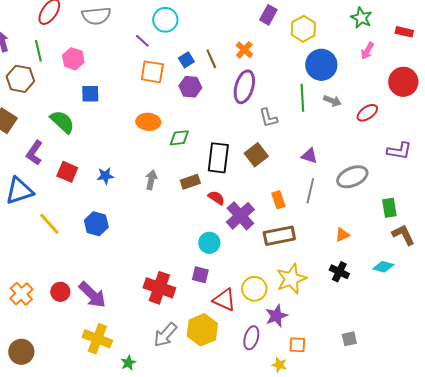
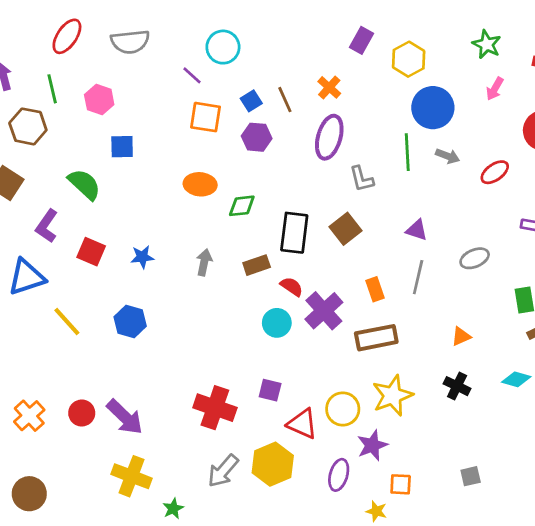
gray ellipse: (352, 177) -> (475, 258), size x0.7
cyan circle: (209, 243) -> (277, 323), moved

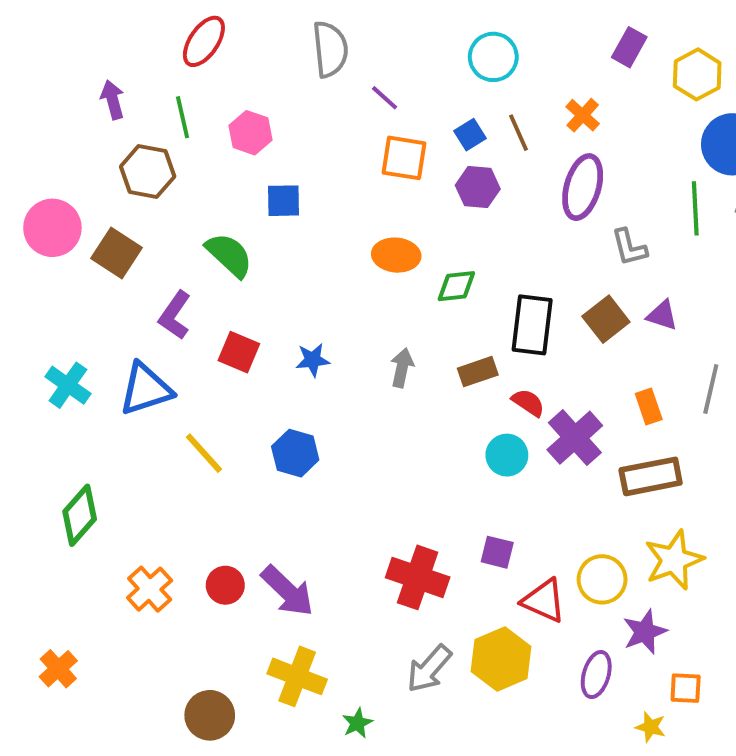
gray semicircle: (130, 42) -> (330, 49), moved, turned -90
cyan circle: (223, 47) -> (493, 57), moved
purple triangle: (417, 230) -> (662, 315), moved
brown circle: (29, 494) -> (210, 715), moved

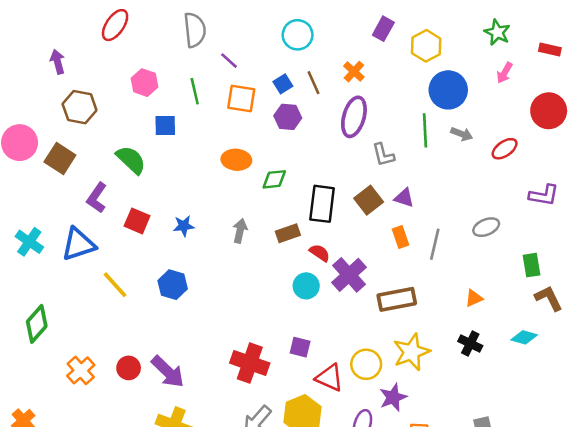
green line: (183, 117) -> (195, 91), moved
orange rectangle: (649, 407) -> (400, 237), moved

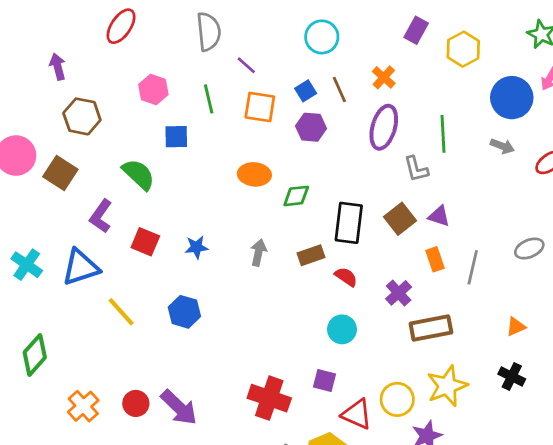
blue circle: (448, 90) -> (512, 98), moved
green line: (425, 130) -> (443, 134), moved
purple cross: (349, 275) -> (399, 293), moved, size x0.7
cyan circle: (306, 286) -> (342, 329), moved

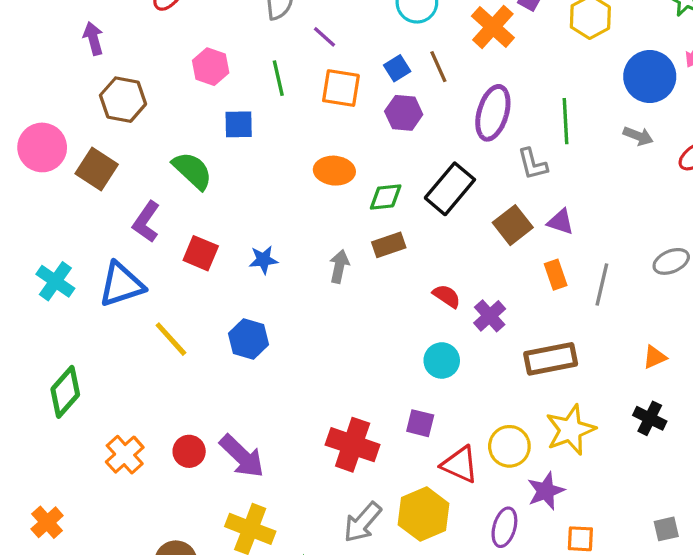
orange cross: (384, 77) -> (493, 27), moved, size x1.5
black rectangle: (349, 223) -> (450, 189), moved, turned 33
brown rectangle: (311, 255) -> (389, 245), moved
purple cross: (399, 293) -> (490, 316), moved

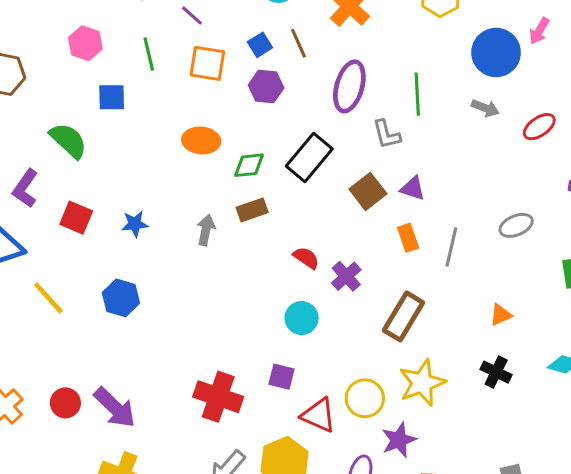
brown rectangle: (551, 359) -> (403, 316), turned -48

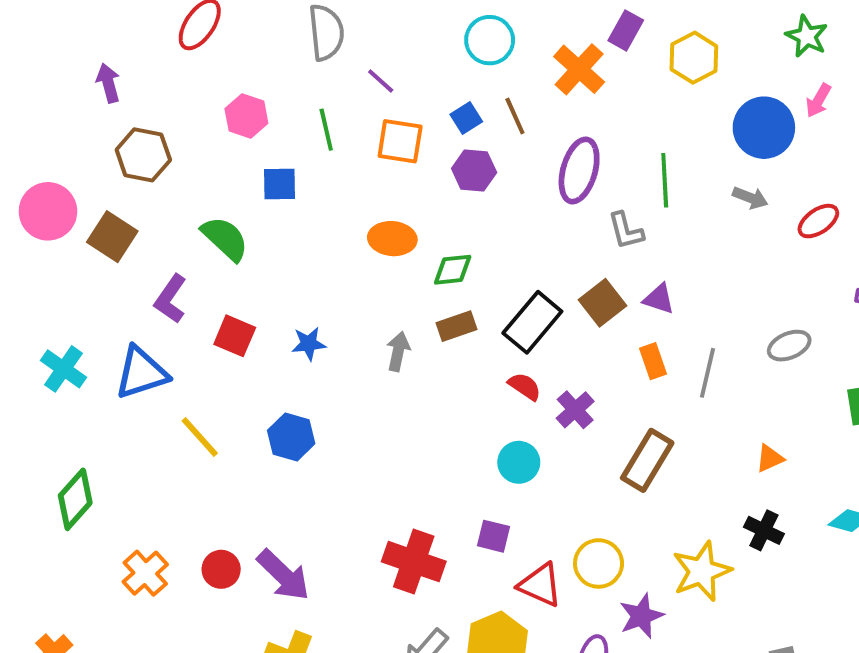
black rectangle: (309, 157) -> (532, 322), moved
yellow star: (422, 383) -> (702, 571), moved

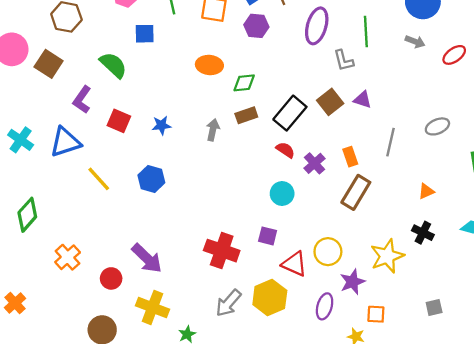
orange rectangle: (653, 361) -> (350, 157), moved
red circle: (221, 569) -> (111, 278), moved

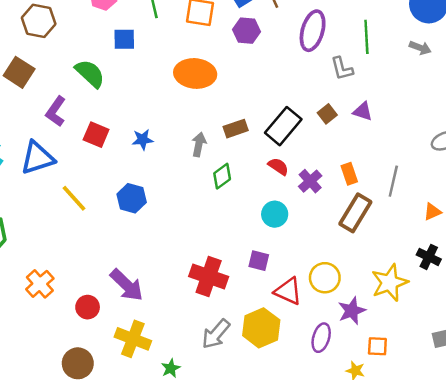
orange ellipse: (209, 65) -> (195, 73), size x1.4
green diamond: (244, 83) -> (222, 176), moved, turned -30
brown square: (330, 102) -> (327, 114), size x0.7
gray line: (390, 142) -> (393, 181), moved

